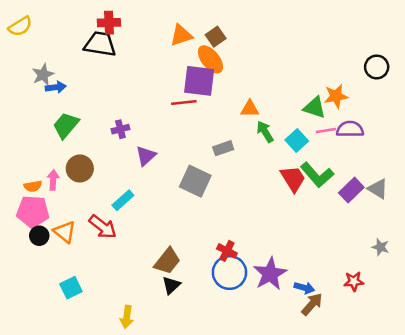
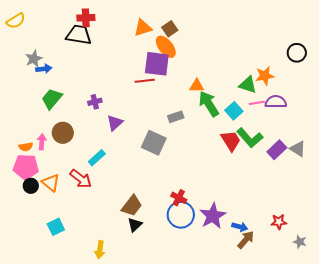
green arrow: (265, 132) -> (209, 104), size x1.5
gray star: (380, 247) -> (300, 242), moved

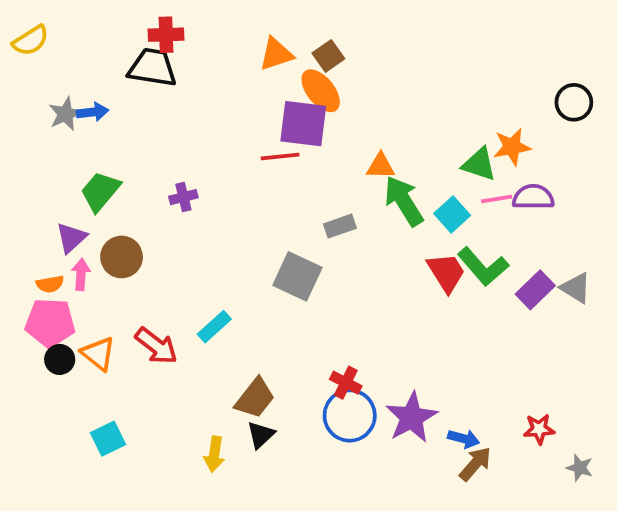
blue arrow: (44, 69) -> (93, 112), moved
purple triangle: (115, 123) -> (71, 238), moved
cyan rectangle: (97, 158) -> (214, 327), moved
yellow arrow: (100, 250) -> (214, 454), moved

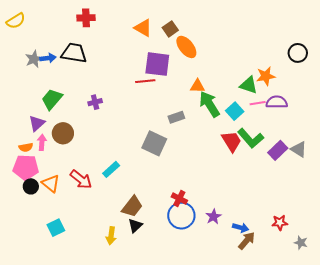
orange triangle: (276, 54) -> (143, 28), turned 48
black trapezoid: (152, 68) -> (74, 53), moved
orange ellipse: (321, 91) -> (186, 47), moved
purple star: (411, 417) -> (213, 217), size x0.6

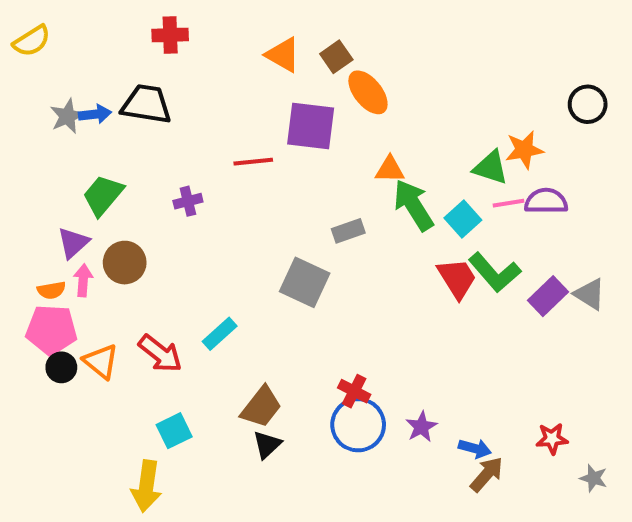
red line: (145, 81) -> (253, 162), moved
cyan square: (56, 228) -> (174, 431), moved
yellow arrow: (111, 236) -> (146, 486), moved, size x1.4

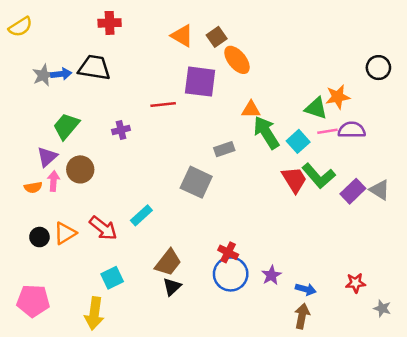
pink pentagon: (51, 330) -> (33, 301), moved
orange triangle: (101, 361) -> (65, 233), turned 50
brown arrow: (487, 474) -> (302, 316), moved, turned -30

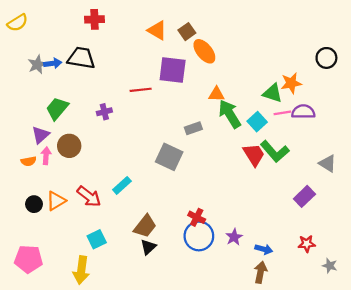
purple rectangle: (353, 191) -> (304, 196), moved

